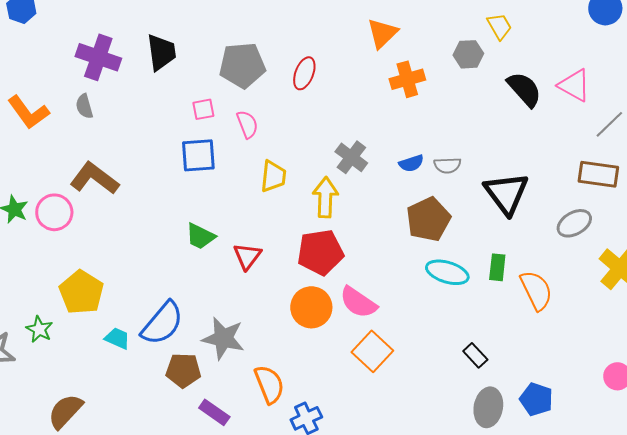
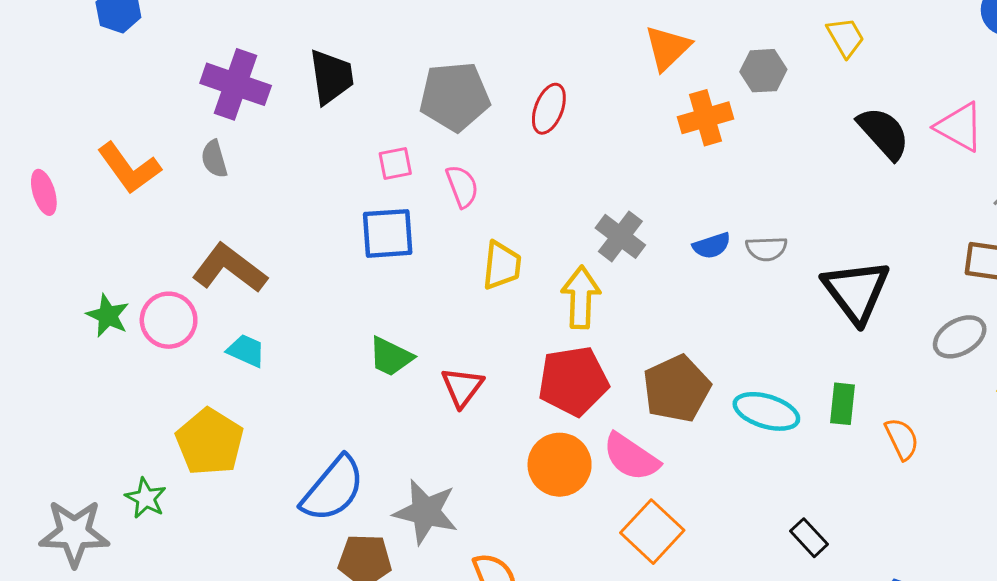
gray hexagon: (468, 54) -> (763, 71), moved
brown pentagon: (428, 219) -> (677, 389), moved
orange semicircle: (536, 290) -> (902, 439), size x0.7
cyan trapezoid: (117, 338) -> (246, 351), moved

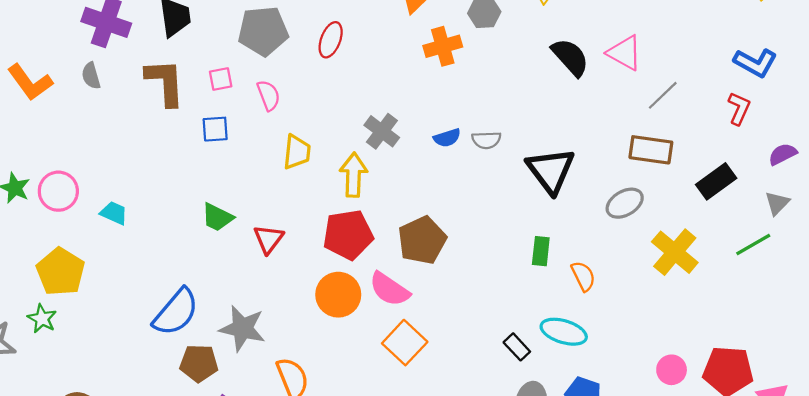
blue square: (388, 233) -> (215, 129), size x0.7
brown L-shape: (229, 268) -> (165, 82), moved, turned 50
cyan ellipse: (766, 411) -> (564, 332), moved
yellow pentagon: (210, 442) -> (61, 272), moved

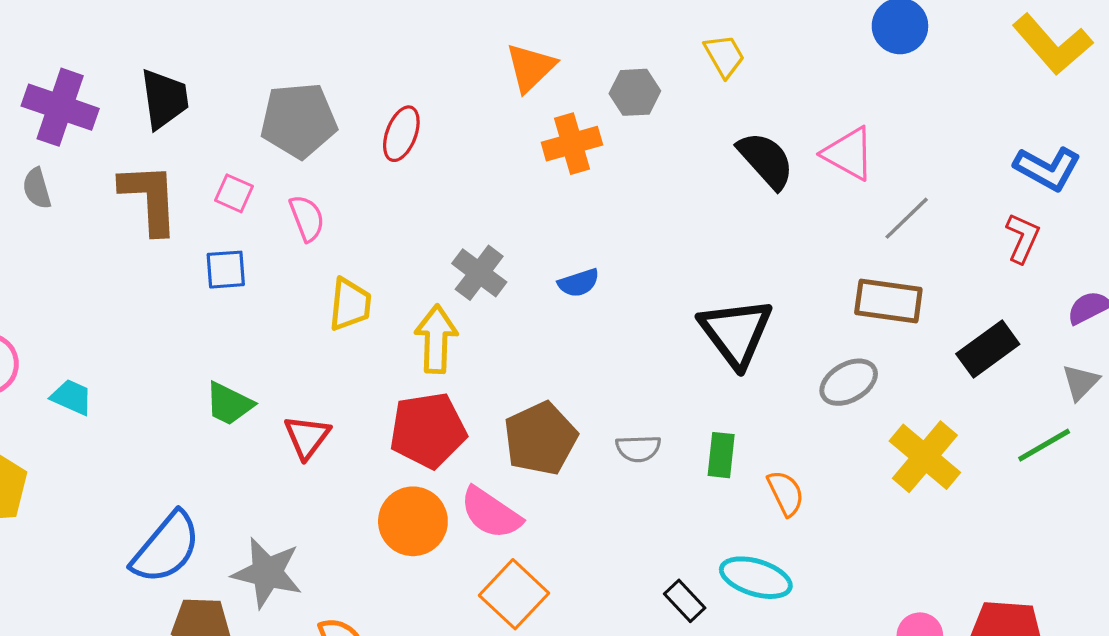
pink square: (221, 79) -> (234, 193), turned 35
gray semicircle: (486, 140) -> (638, 448), moved

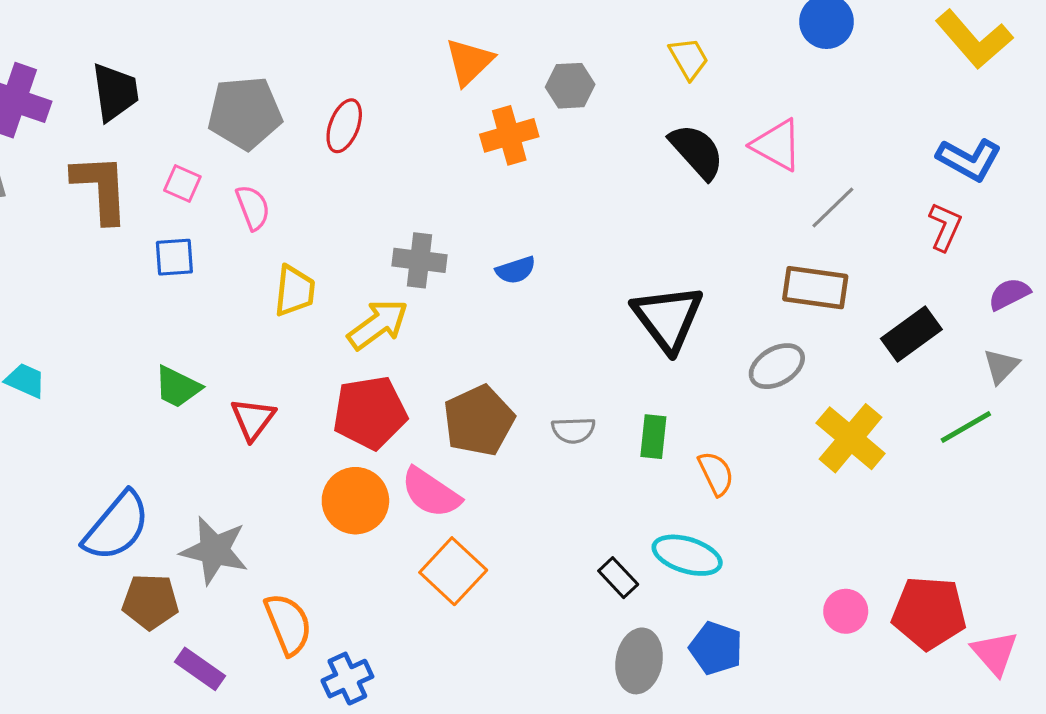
yellow trapezoid: (724, 56) -> (689, 58), moved
gray cross: (479, 273) -> (420, 260), turned -30
yellow arrow: (436, 339) -> (378, 324), turned 52

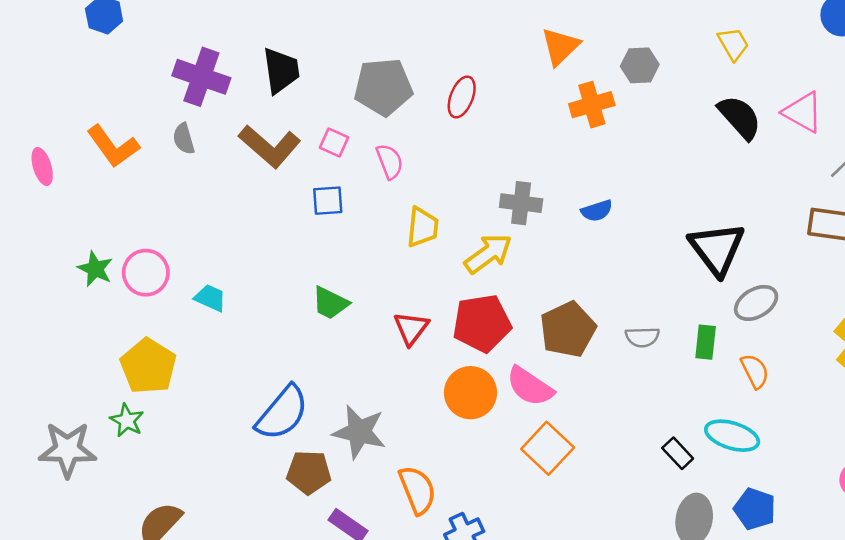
brown L-shape: (101, 188) -> (270, 146), turned 134
gray ellipse: (777, 366) -> (756, 303), moved
red triangle: (253, 419) -> (411, 328), moved

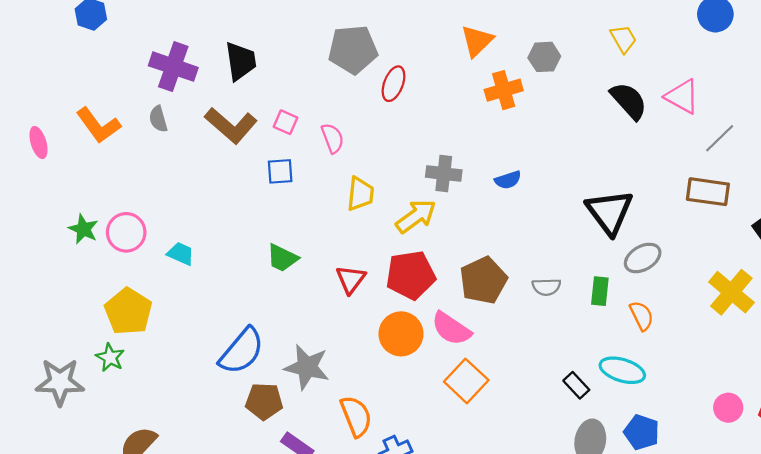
gray pentagon: (383, 87) -> (353, 49), moved

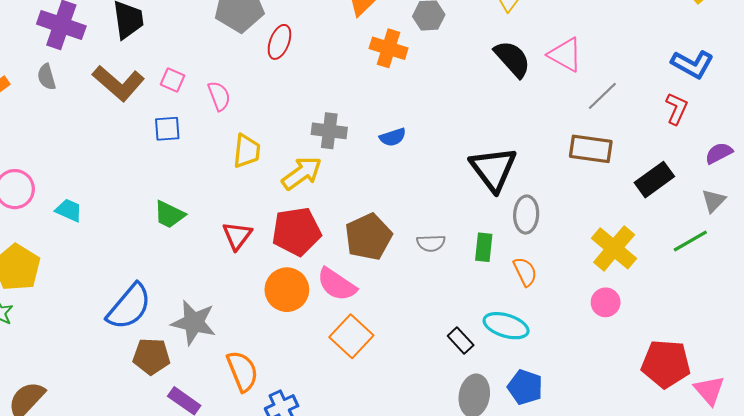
orange cross: (504, 90) -> (389, 48), turned 33
gray ellipse: (643, 258) -> (526, 215), turned -57
pink circle: (728, 408) -> (606, 302), moved

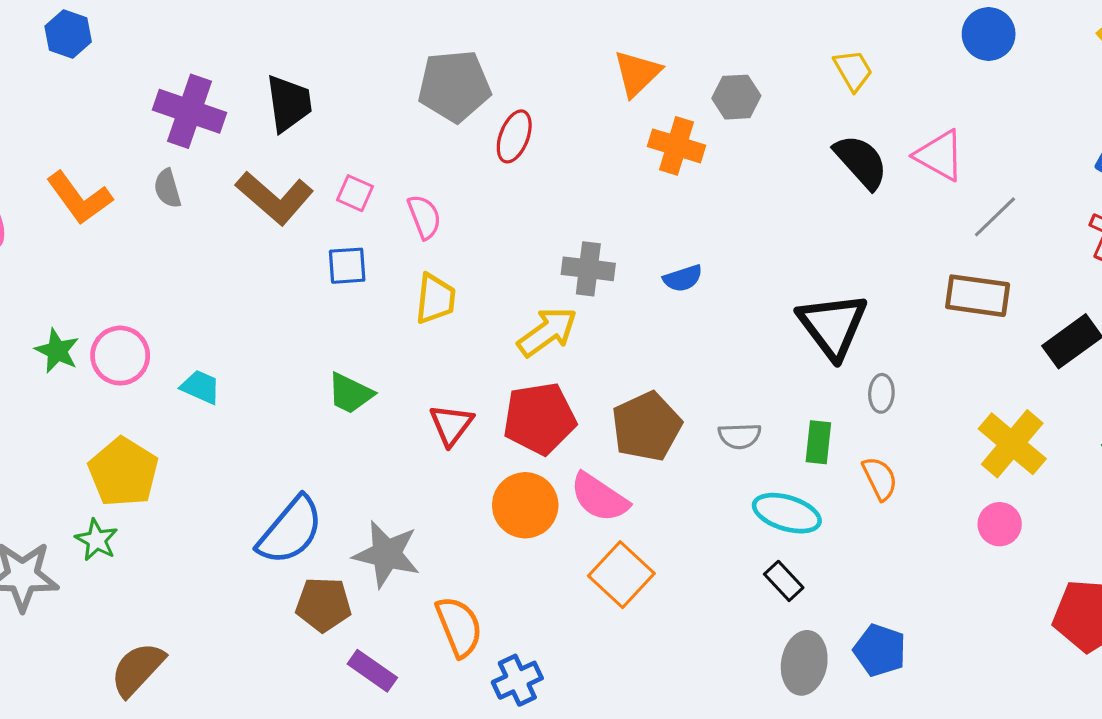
yellow trapezoid: (247, 151) -> (435, 299), moved
gray ellipse: (526, 215) -> (881, 393), size x0.7
cyan ellipse: (506, 326) -> (787, 513), moved

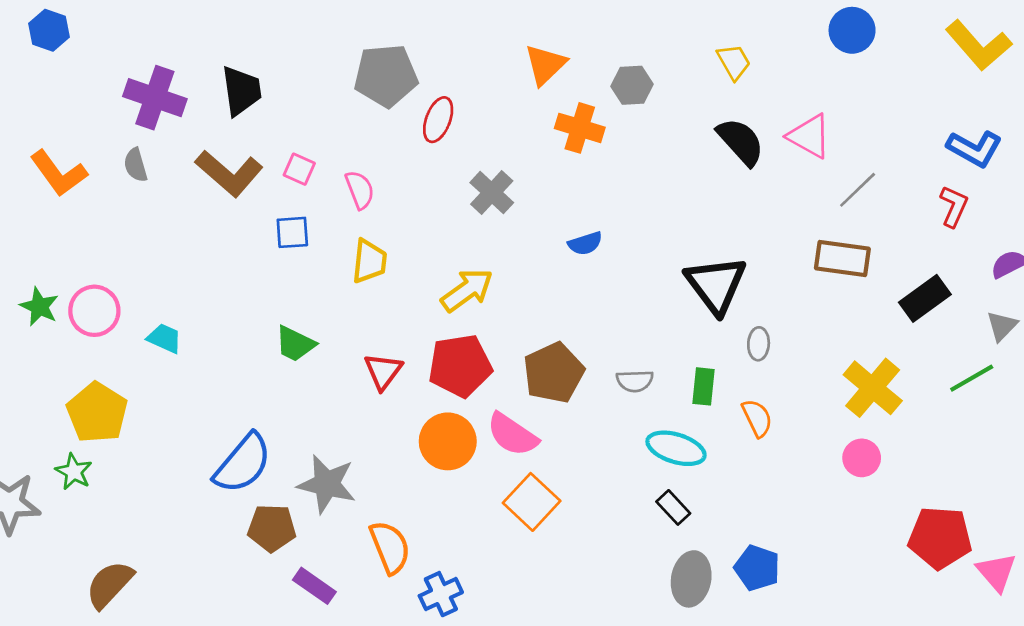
gray cross: (588, 269) -> (492, 193), moved, turned 36

